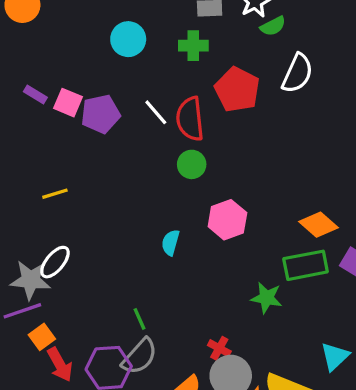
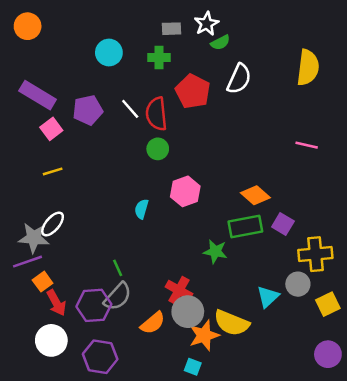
purple rectangle: (35, 94) -> (38, 95), size x2.0
pink square: (68, 103) -> (51, 129), moved, turned 30
red cross: (219, 348) -> (179, 290), size x1.5

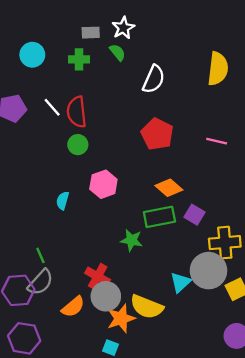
green semicircle: (220, 42) -> (117, 52), moved, turned -102
red pentagon: (193, 91) -> (157, 134), moved
gray circle: (298, 284) -> (209, 271), size x1.6

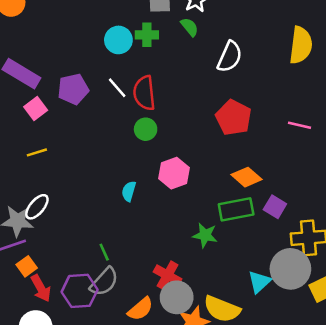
cyan circle: (32, 55) -> (118, 40), moved

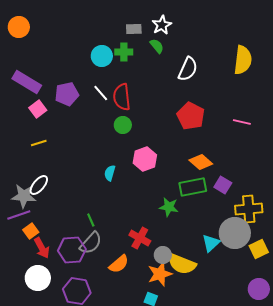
gray circle: (177, 297) -> (163, 255), moved, size x0.7

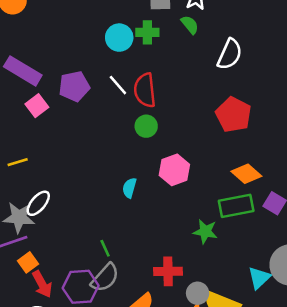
yellow line: (39, 143) -> (18, 162), moved
red cross: (140, 238) -> (168, 271), turned -30

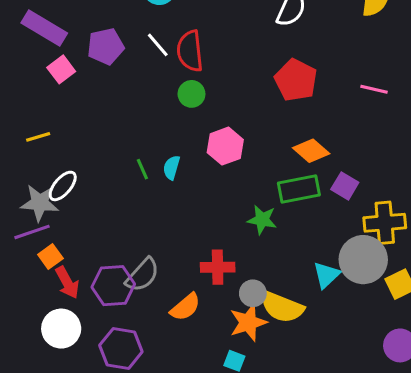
green line: (105, 248) -> (142, 169), moved

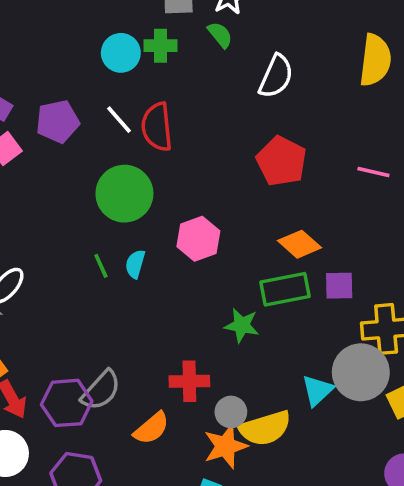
green circle: (191, 94) -> (124, 194), moved, size x1.8
purple square: (345, 186) -> (339, 286), turned -32
yellow semicircle: (282, 307) -> (265, 428), turned -39

